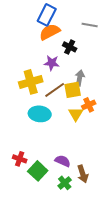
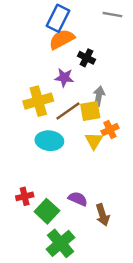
gray line: (90, 25) -> (112, 15), moved
red cross: (20, 159) -> (25, 196), turned -32
green cross: (65, 183) -> (61, 243), moved, size x1.6

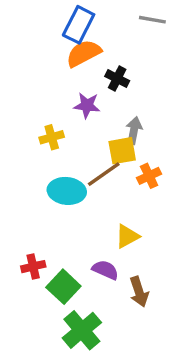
yellow cross: (38, 101) -> (52, 137), size x0.6
brown line: (68, 111) -> (104, 174), moved
yellow triangle: (94, 141) -> (127, 236), moved, turned 30

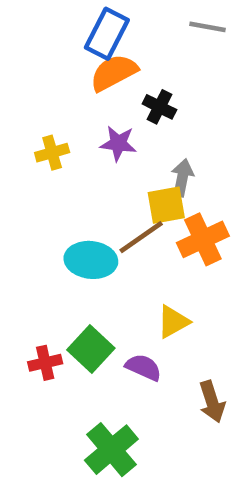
yellow cross: (52, 137) -> (52, 153), moved
orange cross: (149, 176) -> (203, 239), size x1.5
green square: (63, 287) -> (91, 349), moved
brown arrow: (139, 292) -> (212, 402), moved

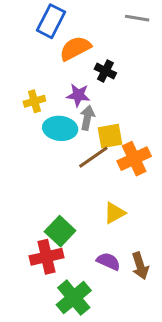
blue rectangle: (107, 34) -> (51, 21), moved
gray arrow: (182, 178) -> (87, 118), moved
cyan ellipse: (91, 260) -> (60, 128), moved
red cross: (45, 363) -> (46, 257), moved, size x1.5
purple semicircle: (143, 367) -> (108, 261), moved

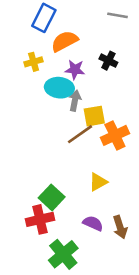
black cross: (105, 71) -> (108, 61), moved
purple star: (78, 95) -> (75, 70), moved
yellow cross: (34, 101) -> (34, 62), moved
cyan ellipse: (60, 128) -> (59, 88), moved

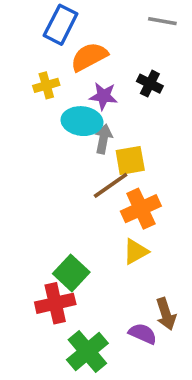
orange cross: (115, 135) -> (141, 209), moved
purple semicircle: (93, 223) -> (143, 334), moved

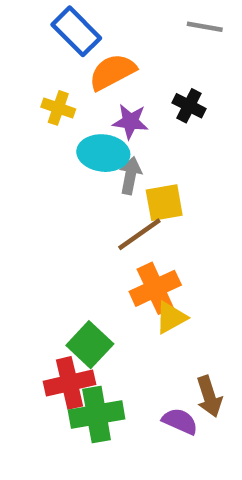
blue rectangle: (61, 25) -> (76, 31), turned -72
yellow cross: (46, 85) -> (58, 108), turned 35
orange cross: (141, 209) -> (155, 288), moved
green cross: (87, 351) -> (97, 414), moved, turned 30

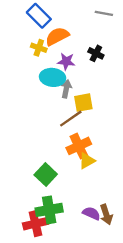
yellow cross: (58, 108) -> (39, 48), moved
red cross: (70, 383) -> (35, 224), moved
brown arrow: (209, 396) -> (106, 215), moved

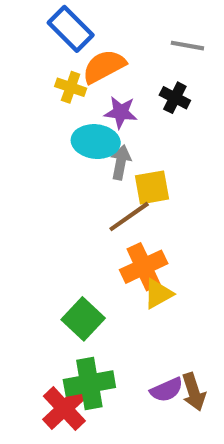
gray line: (104, 13) -> (187, 46), moved
purple semicircle: (91, 213) -> (167, 390), turned 132
red cross: (35, 224) -> (64, 409), turned -30

